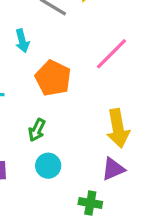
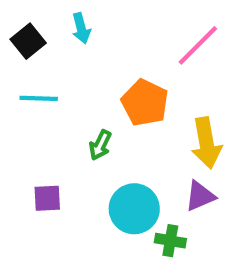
orange pentagon: (53, 78) -> (145, 103), moved
cyan circle: (48, 166) -> (134, 209), moved, size x1.5

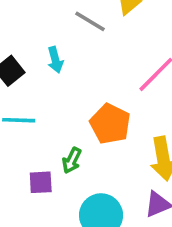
purple square: (47, 198) -> (41, 182), moved

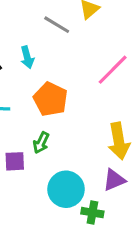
orange pentagon: (110, 124) -> (50, 99), moved

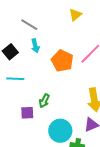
gray line: (57, 25) -> (29, 25), moved
orange pentagon: (50, 99) -> (62, 61), moved

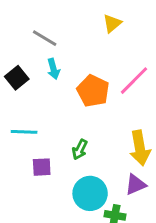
cyan line: (15, 79) -> (24, 132), moved
green arrow: (44, 101) -> (80, 149), moved

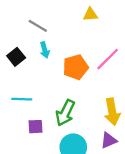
yellow triangle: (112, 23) -> (90, 14), turned 35
orange pentagon: (93, 91) -> (76, 67), turned 30
green arrow: (80, 149) -> (65, 113), size x1.6

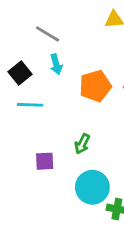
cyan line: (22, 99) -> (30, 105), moved
green arrow: (65, 113) -> (82, 144), size x0.6

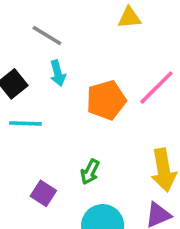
purple square: (45, 161) -> (43, 193), turned 36

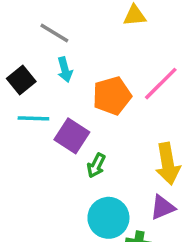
purple square: (43, 193) -> (72, 136), moved, size x1.4

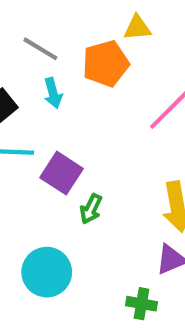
orange pentagon: (112, 96) -> (106, 64), moved
cyan circle: (108, 218) -> (47, 272), moved

